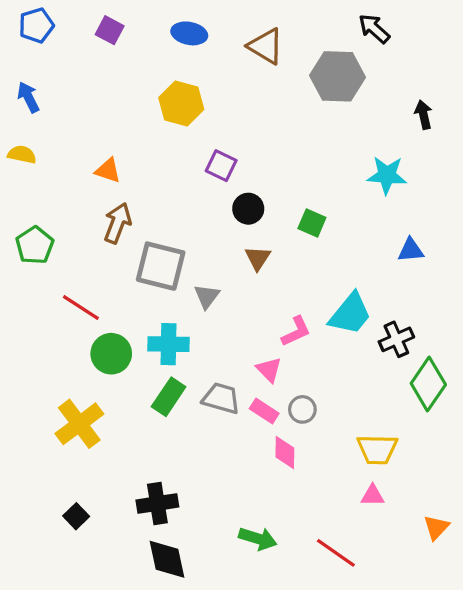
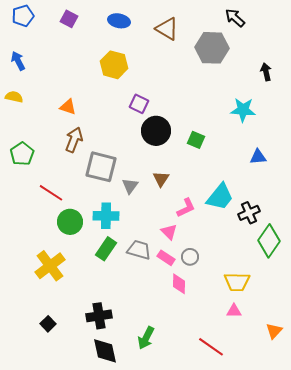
black circle: (248, 209) -> (156, 131), size x1.5
brown triangle: (258, 258) -> (161, 179), moved
green arrow: (258, 539) -> (146, 338), moved, turned 100

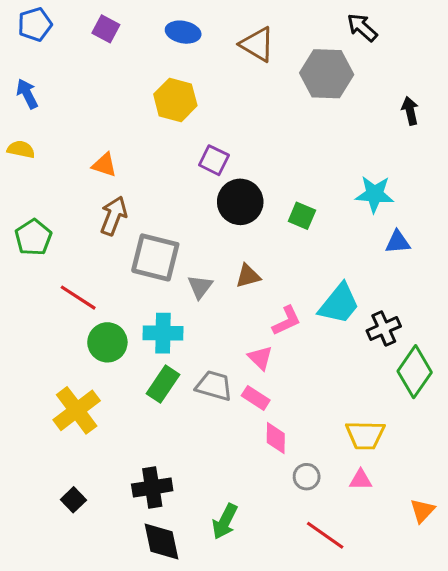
cyan star: (243, 110) -> (375, 194), moved
brown triangle: (161, 179) -> (248, 276), turned 42
gray circle: (190, 257) -> (307, 477), moved

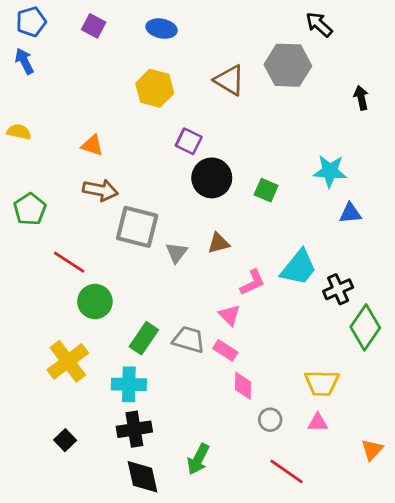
brown triangle: (257, 44) -> (229, 80), moved
blue arrow: (27, 94) -> (24, 61), moved
brown arrow: (114, 216) -> (100, 190), turned 80
cyan cross: (163, 333) -> (129, 384), moved

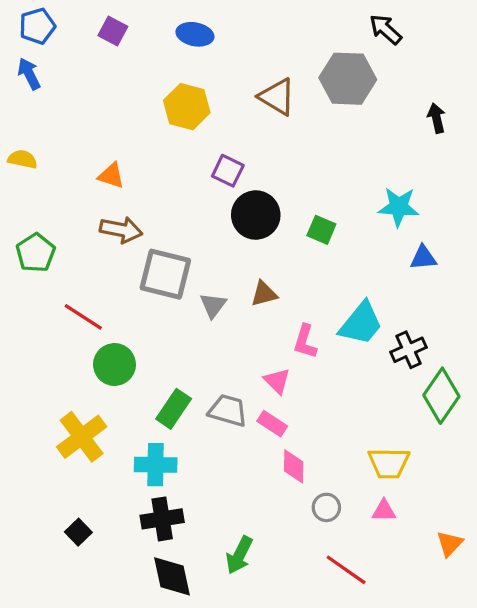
pink L-shape: (253, 283) -> (305, 342), turned 132

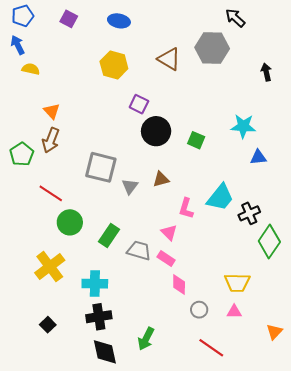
yellow semicircle: (22, 159) -> (31, 69), moved
orange triangle: (111, 176) -> (52, 111), moved, turned 30
brown arrow: (121, 230) -> (51, 140), moved, turned 100
green rectangle: (174, 409) -> (109, 235), moved

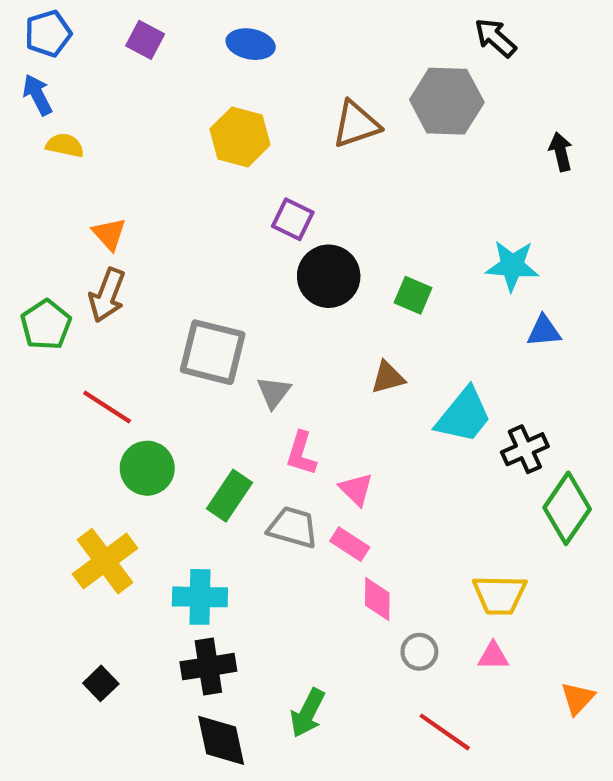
brown triangle: (169, 59) -> (356, 124), turned -50
brown triangle: (161, 179) -> (388, 377), moved
pink L-shape: (186, 208) -> (301, 453), moved

